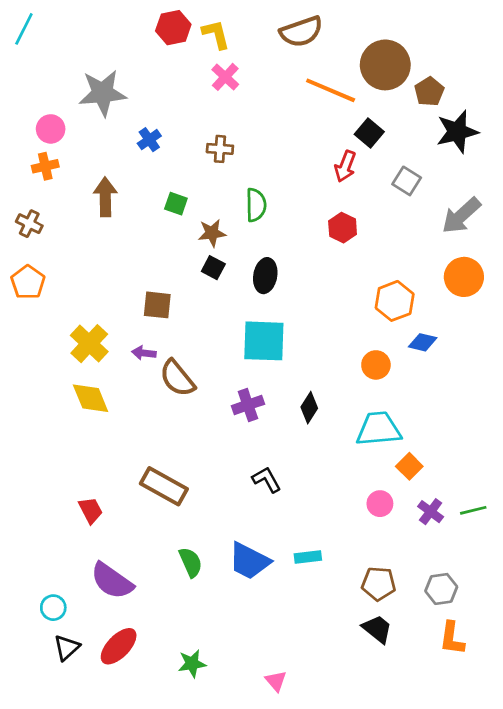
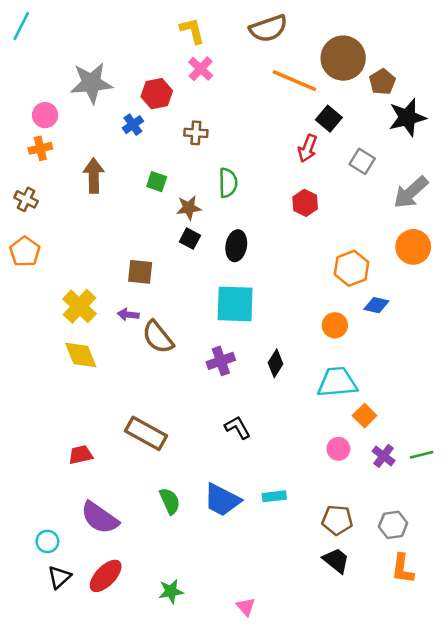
red hexagon: (173, 28) -> (157, 94), moved
red trapezoid: (91, 510) -> (81, 455), turned -75

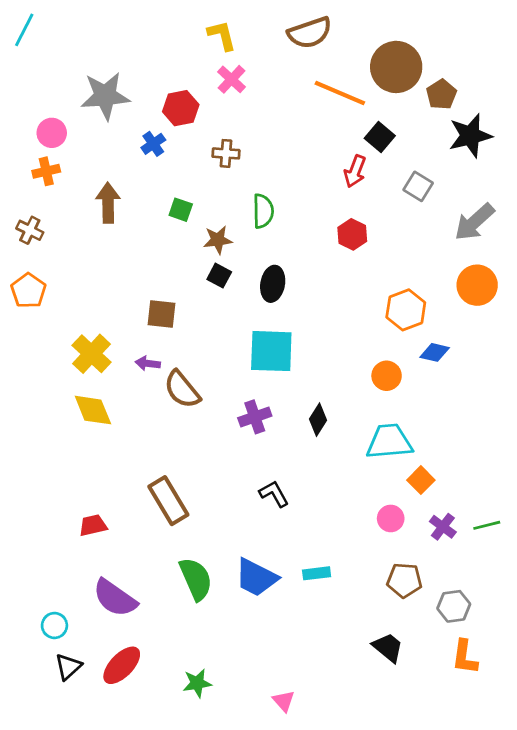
brown rectangle: (146, 433) -> (168, 501), turned 30
green semicircle: (170, 501) -> (196, 579), size x1.4
brown pentagon: (337, 520) -> (404, 580), moved

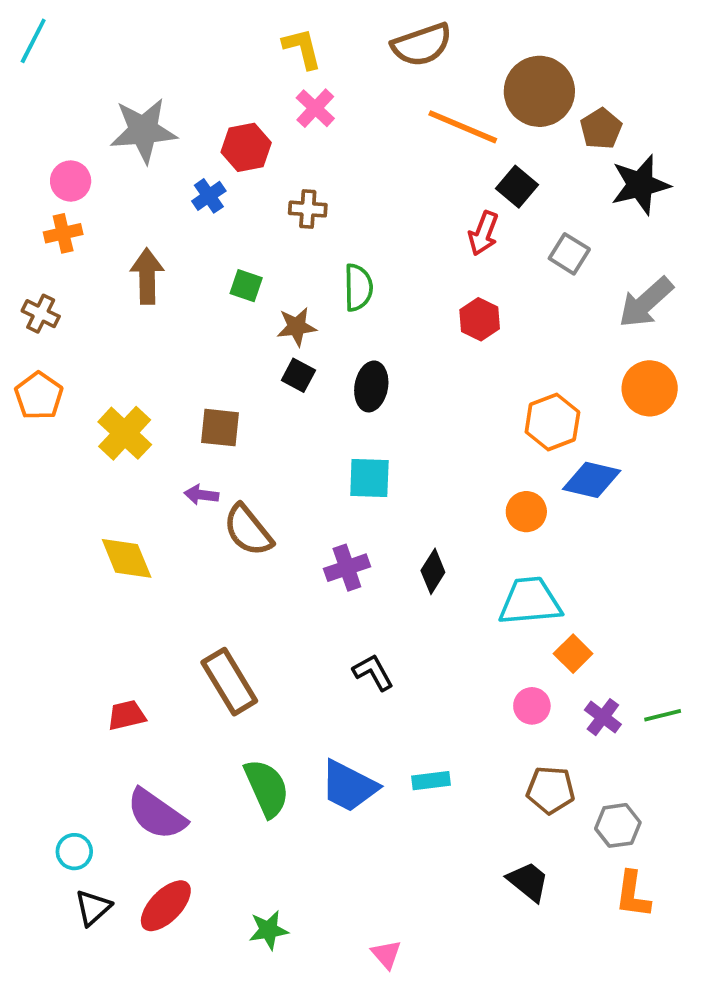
cyan square: (271, 351) -> (369, 478), size x0.7
blue diamond: (435, 352) -> (592, 480), size x1.4
yellow cross: (92, 354) -> (125, 433), moved

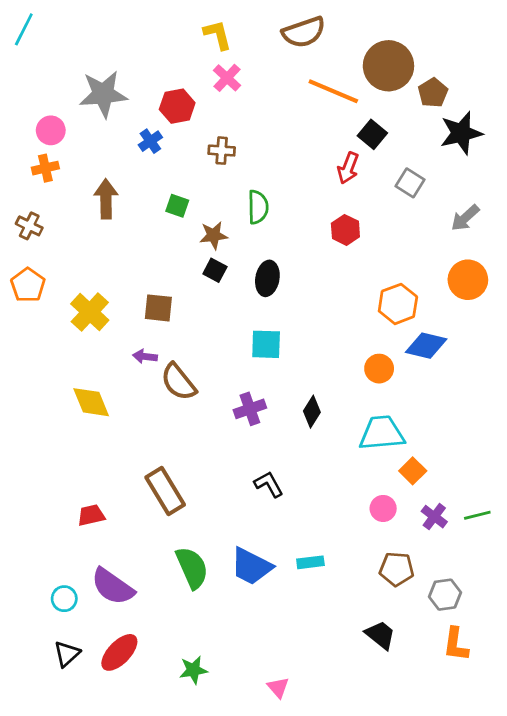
gray arrow: (646, 302) -> (465, 218), size x0.7
cyan circle: (74, 852) -> (64, 599), moved

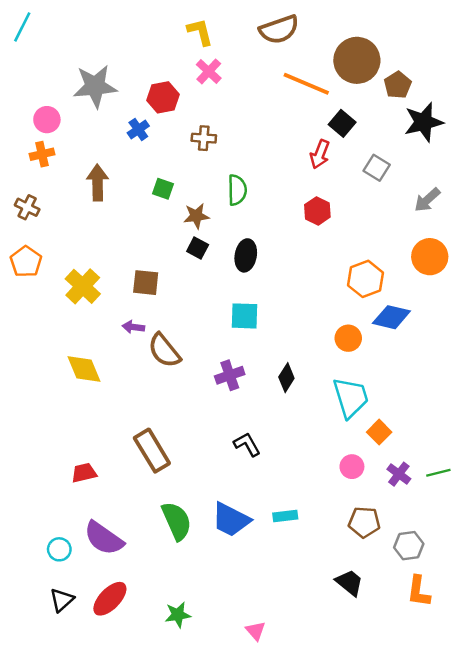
cyan trapezoid: (382, 433) -> (351, 397), turned 78

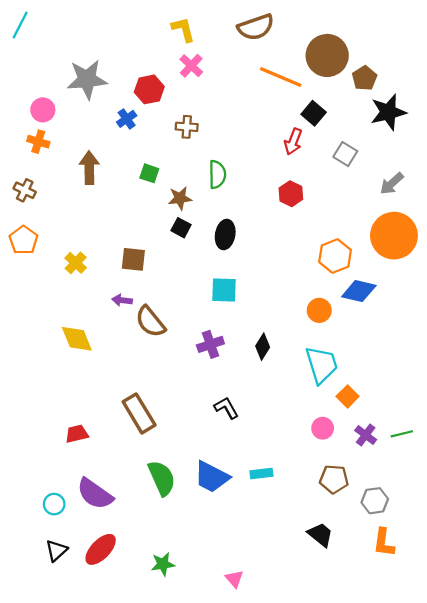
orange cross: (42, 154) -> (38, 142), turned 30
orange circle: (430, 257) -> (394, 236), size x1.4
yellow cross: (83, 286) -> (76, 263), size x0.7

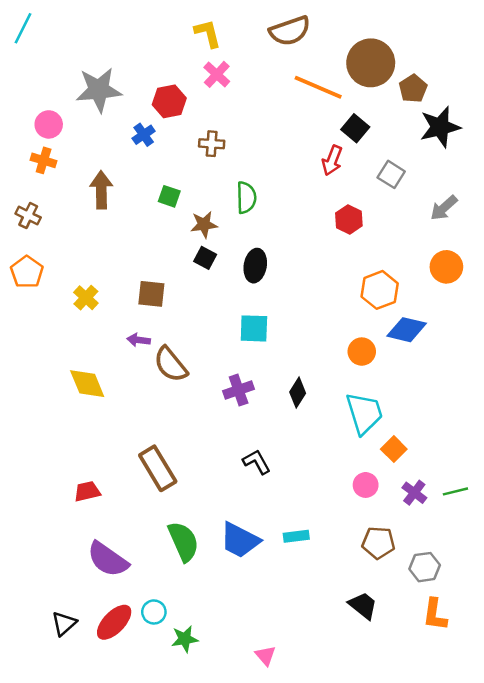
red hexagon: (291, 194) -> (349, 219), moved
orange circle: (394, 236) -> (446, 267), size x0.6
cyan circle: (54, 504) -> (154, 612), moved

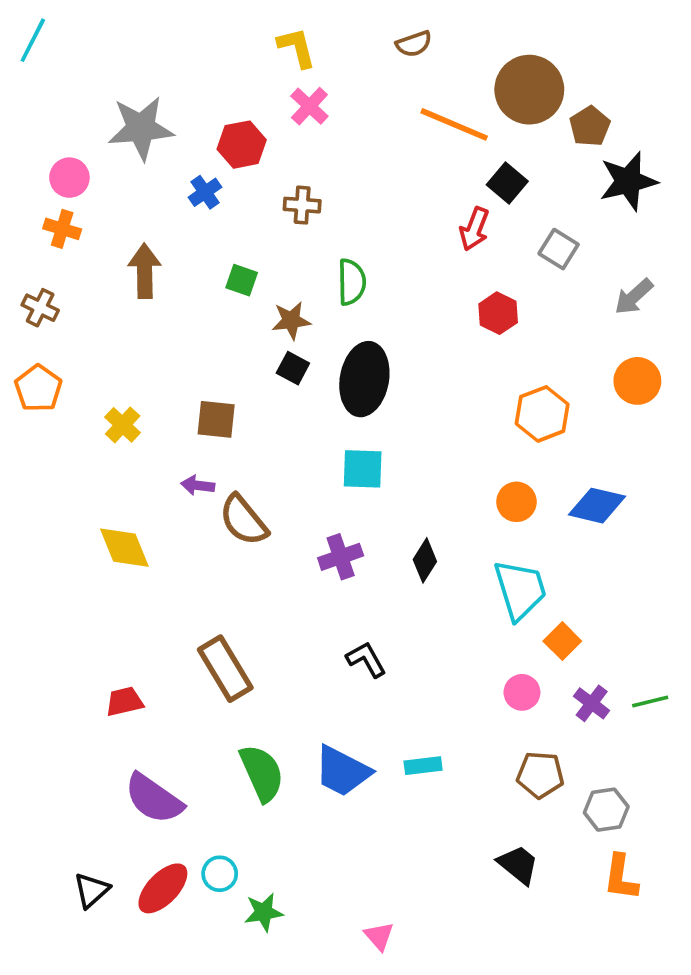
brown semicircle: (290, 31) -> (414, 44), size x0.6
black ellipse: (255, 266) -> (364, 379), size x1.5
blue diamond: (407, 330) -> (597, 506), moved

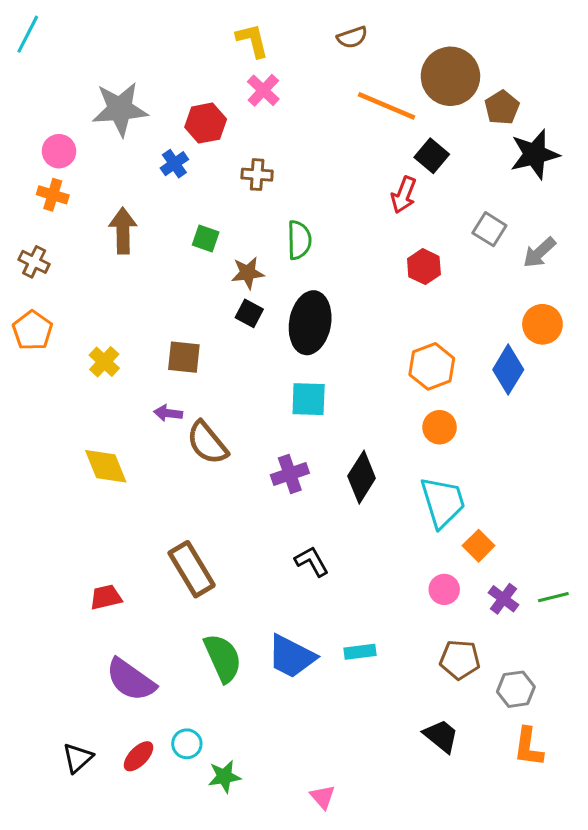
gray square: (559, 249) -> (489, 229), moved
orange hexagon: (542, 414) -> (432, 366), moved
blue diamond: (597, 506) -> (508, 370), moved, turned -72
black diamond: (425, 560) -> (362, 477), size x1.4
red ellipse: (163, 888) -> (139, 756), size x0.7

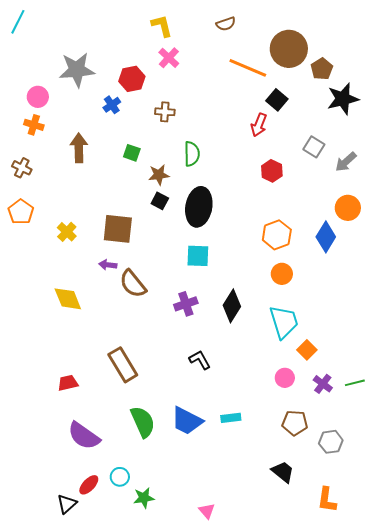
brown square: (184, 357) -> (118, 229), size x1.4
orange L-shape: (528, 747) -> (327, 500), moved
black triangle: (78, 758) -> (67, 504), moved

